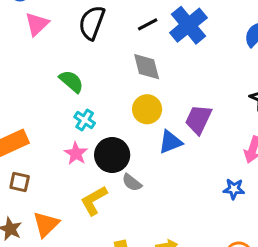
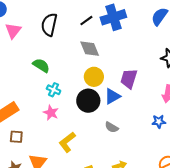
blue cross: (188, 25) -> (113, 17), turned 30
black circle: (112, 155) -> (88, 101), moved
gray semicircle: (132, 183) -> (112, 127), moved

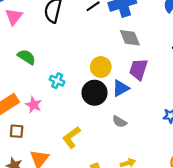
gray diamond: (90, 49) -> (130, 38), moved
green semicircle: (41, 65) -> (27, 57), moved
pink star: (51, 113) -> (34, 105), moved

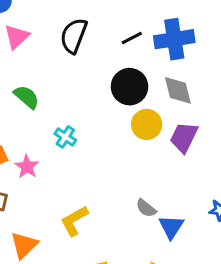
yellow circle: (101, 67) -> (147, 124), moved
blue triangle: (121, 88) -> (171, 227), moved, turned -36
black circle: (95, 93) -> (130, 87), moved

